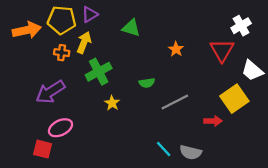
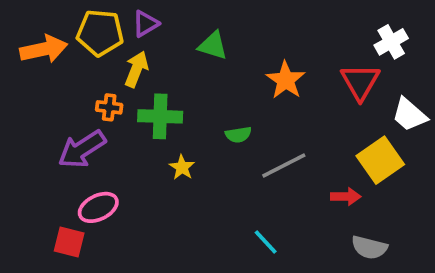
orange star: (176, 49) -> (286, 80), size x1.5
orange cross: (62, 53) -> (109, 107), moved
green cross: (99, 72) -> (160, 116), turned 30
gray semicircle: (191, 152) -> (369, 247), moved

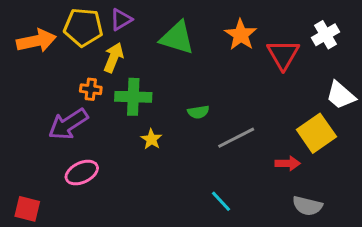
green triangle: (213, 45) -> (177, 38), size x1.4
orange star: (286, 80) -> (241, 35), moved
red triangle: (360, 82) -> (283, 54), moved
red square: (69, 242) -> (27, 209), moved

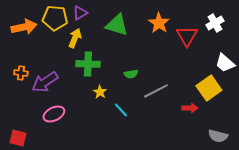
orange cross: (91, 89) -> (21, 73), moved
cyan line: (221, 201) -> (121, 110), moved
gray semicircle: (307, 206) -> (218, 136), moved

